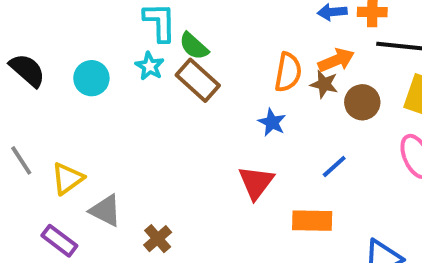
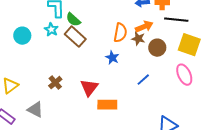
red triangle: (256, 183) -> (89, 88), moved
gray triangle: (106, 211) -> (35, 110), moved
orange rectangle: (312, 221) -> (107, 105), moved
brown cross: (158, 239) -> (55, 83), moved

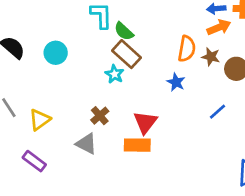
orange arrow: (144, 27) -> (219, 27), moved
cyan star: (51, 30) -> (115, 74), moved
orange rectangle: (107, 105) -> (137, 145), moved
gray triangle: (35, 110) -> (86, 144), moved

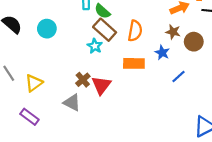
orange semicircle: (187, 49) -> (135, 31), moved
blue star: (176, 82) -> (162, 53), moved
red triangle: (145, 122) -> (101, 85), moved
orange rectangle: (137, 145) -> (134, 63), moved

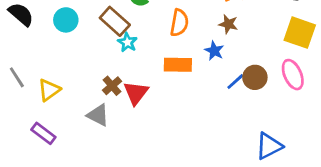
brown rectangle: (105, 30) -> (115, 21), moved
brown circle: (194, 42) -> (255, 77), moved

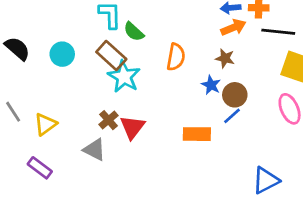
cyan star: (127, 42) -> (124, 77), size x1.6
orange rectangle: (178, 65) -> (197, 134), moved
brown circle: (255, 77) -> (235, 95), moved

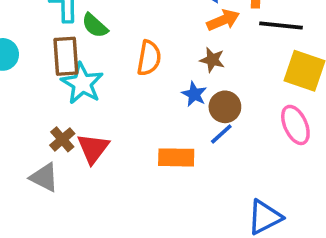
brown rectangle: (111, 56) -> (66, 56), turned 44

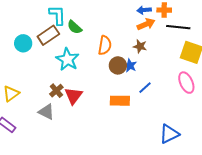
brown rectangle: (66, 56) -> (48, 35), moved, turned 60
brown circle: (225, 107) -> (118, 65), moved

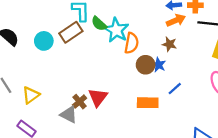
cyan star: (67, 59) -> (116, 30), moved
brown cross: (56, 91) -> (80, 102), moved

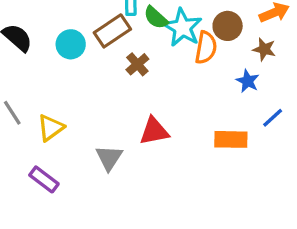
brown circle: (146, 65) -> (228, 26), moved
red triangle: (98, 97) -> (154, 131), turned 42
brown cross: (80, 102) -> (137, 64), moved
gray triangle: (69, 115) -> (109, 158), turned 36

